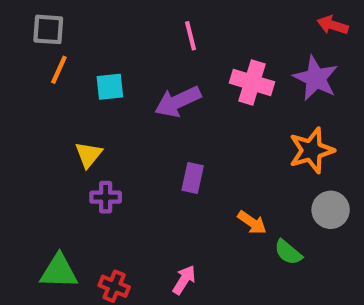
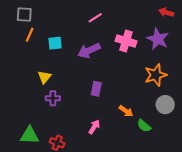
pink line: (190, 36) -> (95, 18), turned 72
pink arrow: (184, 280) -> (94, 127), moved

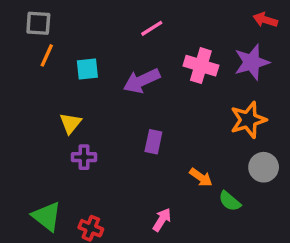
purple star: (158, 39) -> (252, 62), turned 30
pink arrow: (94, 127) -> (162, 220), moved
green triangle: (30, 135) -> (47, 216), turned 36

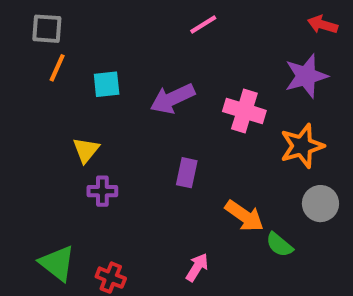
pink line: (152, 28) -> (203, 25), moved
pink cross: (201, 66) -> (244, 111), moved
orange arrow: (201, 177) -> (244, 216), size x1.4

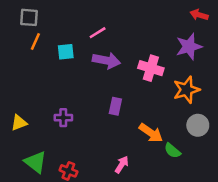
pink line: (203, 25) -> (98, 33), moved
purple arrow: (172, 99) -> (106, 61), turned -144
yellow triangle: (86, 150) -> (19, 123), moved, turned 30

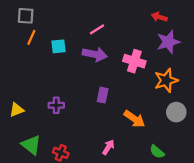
red arrow: (199, 15) -> (159, 17), moved
pink line: (98, 33) -> (97, 29), moved
green semicircle: (172, 151) -> (157, 152), moved

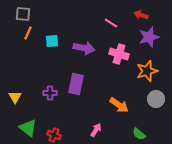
pink line: (97, 29) -> (111, 23), moved, turned 64
purple rectangle: (103, 95) -> (76, 84), moved, size x1.5
yellow triangle: (17, 110) -> (15, 97), turned -40

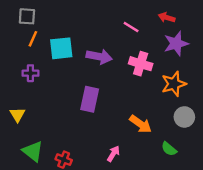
cyan square: (52, 41) -> (61, 48), size x1.5
purple cross: (50, 93) -> (30, 73), moved
green semicircle: (139, 134) -> (169, 149), moved

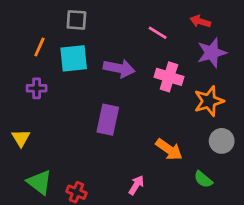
gray square: (27, 16) -> (76, 20), moved

